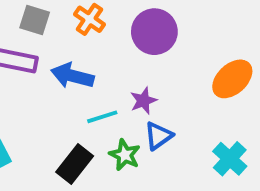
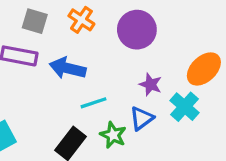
purple star: (143, 101) -> (151, 84), moved, turned -30
cyan cross: (230, 159) -> (185, 107), moved

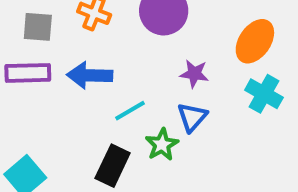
cyan cross: (185, 107) -> (264, 94), moved
green star: (113, 135) -> (162, 145), turned 30

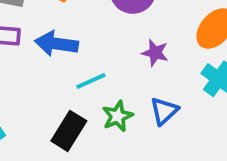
blue triangle: (192, 117) -> (164, 111), moved

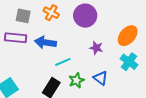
blue triangle: (164, 111) -> (101, 78), turned -42

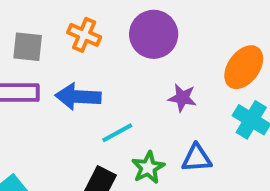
blue triangle: (101, 78) -> (197, 158), turned -35

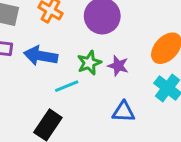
green star: (148, 168) -> (89, 63), moved

